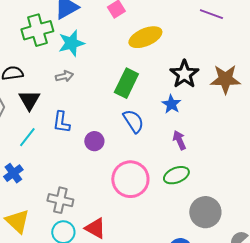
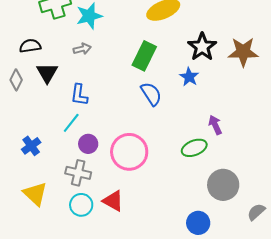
cyan line: (27, 137) -> (71, 123), moved
purple arrow: (179, 140) -> (215, 125), moved
purple circle: (94, 141) -> (88, 144), moved
pink circle: (130, 179) -> (129, 152), moved

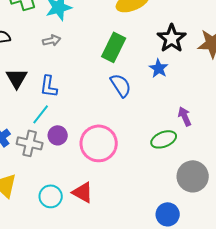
black triangle: (47, 73) -> (17, 78), moved
gray cross: (78, 173) -> (30, 143), moved

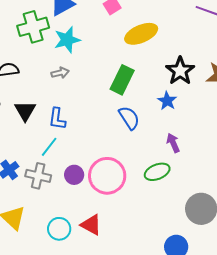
purple arrow: (185, 116) -> (173, 143), moved
purple circle: (58, 135) -> (74, 175), moved
green ellipse: (164, 139) -> (157, 172), moved

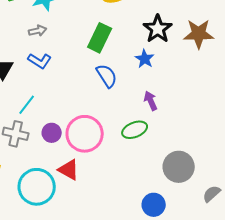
blue L-shape: (57, 119) -> (40, 61), moved, turned -65
red triangle: (91, 225) -> (69, 170), moved
cyan circle: (59, 229) -> (37, 187), size x1.6

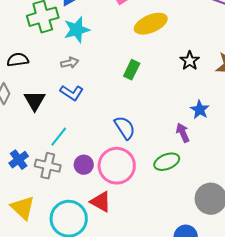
black star: (158, 29) -> (190, 61), size x0.7
green rectangle: (100, 38) -> (132, 70), size x0.7
blue star: (145, 59) -> (200, 110), moved
blue semicircle: (107, 76) -> (125, 128), moved

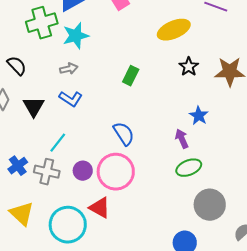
yellow ellipse: (151, 24) -> (174, 30), moved
black semicircle: (18, 60) -> (17, 66), turned 55
green ellipse: (167, 162) -> (189, 168), moved

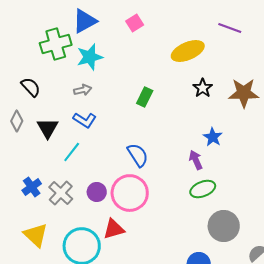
cyan line: (58, 143) -> (72, 152), moved
gray cross: (47, 172) -> (61, 193), turned 30
red triangle: (100, 208) -> (114, 229), turned -45

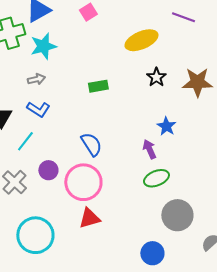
green rectangle: (145, 97) -> (98, 86), turned 54
purple circle: (97, 192) -> (48, 170), moved
red triangle: (114, 229) -> (89, 218), moved

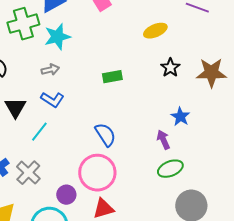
yellow ellipse: (141, 40) -> (155, 31), size x0.7
purple circle: (48, 170) -> (66, 195), moved

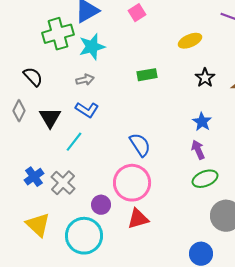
green rectangle: (112, 77) -> (147, 75), moved
blue star: (180, 117) -> (202, 122), moved

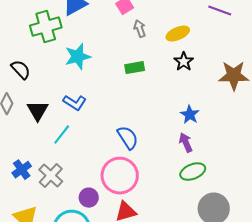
cyan star: (92, 47) -> (78, 57), moved
black star: (205, 78) -> (184, 62), moved
gray arrow: (85, 80) -> (140, 29), moved, turned -96

